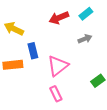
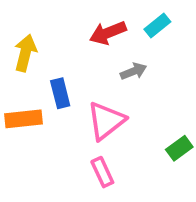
yellow arrow: (14, 29) -> (25, 53), turned 78
gray arrow: (85, 39) -> (133, 71), moved

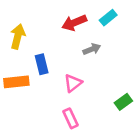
pink triangle: (106, 121) -> (73, 83), size x0.7

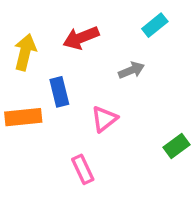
red arrow: (74, 23) -> (81, 38), moved
pink rectangle: (70, 118) -> (83, 169), moved

